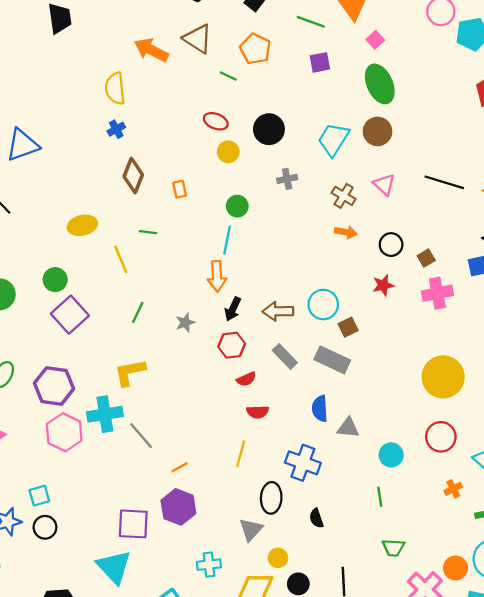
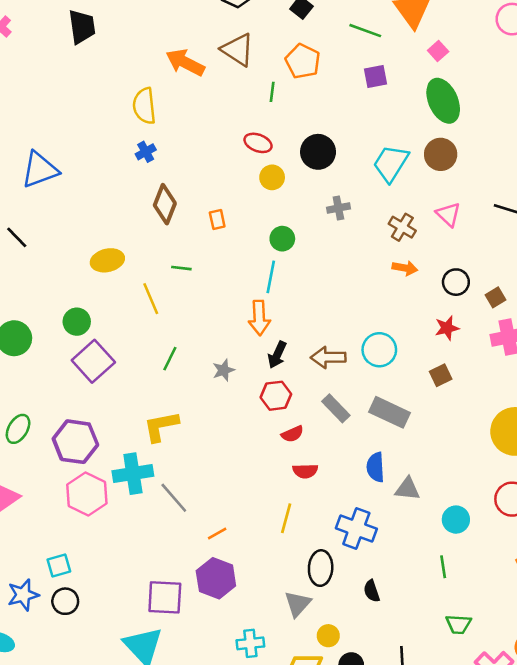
green line: (228, 76) -> (272, 92), turned 72
brown square: (348, 327) -> (441, 375), moved

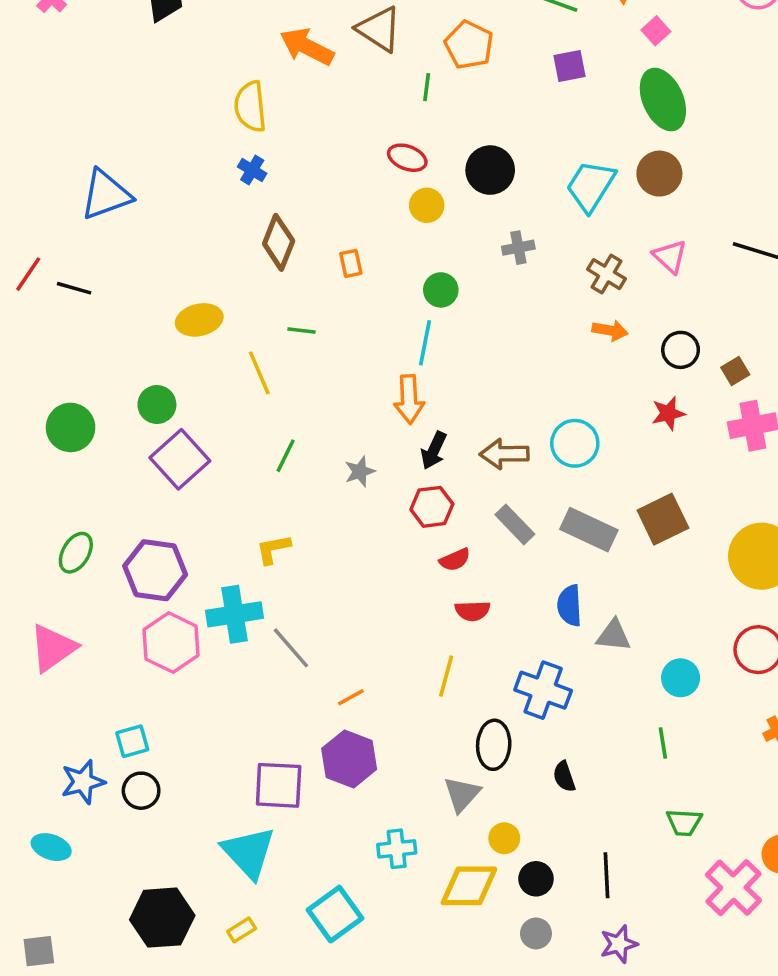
blue cross: (146, 152) -> (252, 170), turned -30
black line: (17, 237) -> (74, 288), turned -30
brown square: (441, 375) -> (663, 519), moved, size x1.6
yellow L-shape: (161, 426) -> (273, 549), size x0.7

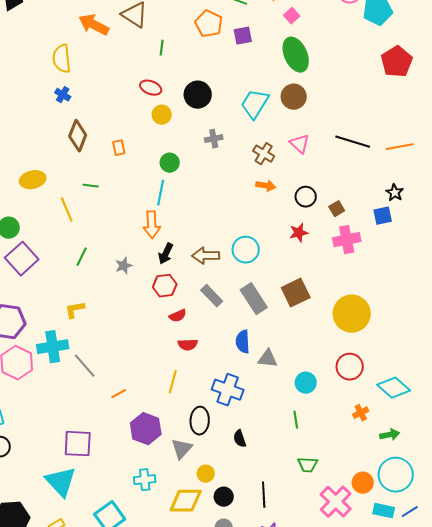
orange pentagon: (469, 45) -> (209, 24), moved
gray rectangle: (589, 530) -> (254, 299), turned 32
purple hexagon: (349, 759) -> (146, 429), moved

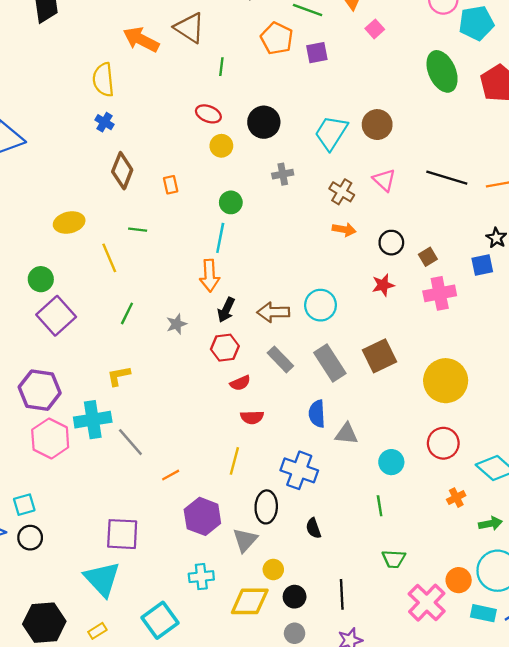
green ellipse: (296, 55) -> (442, 71), moved

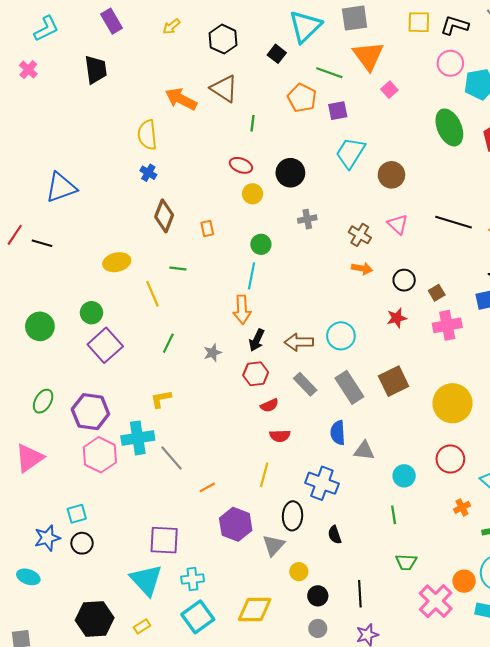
cyan trapezoid: (331, 133) -> (350, 153), moved
cyan cross: (201, 577) -> (193, 579), moved
yellow diamond: (250, 601) -> (255, 610), moved

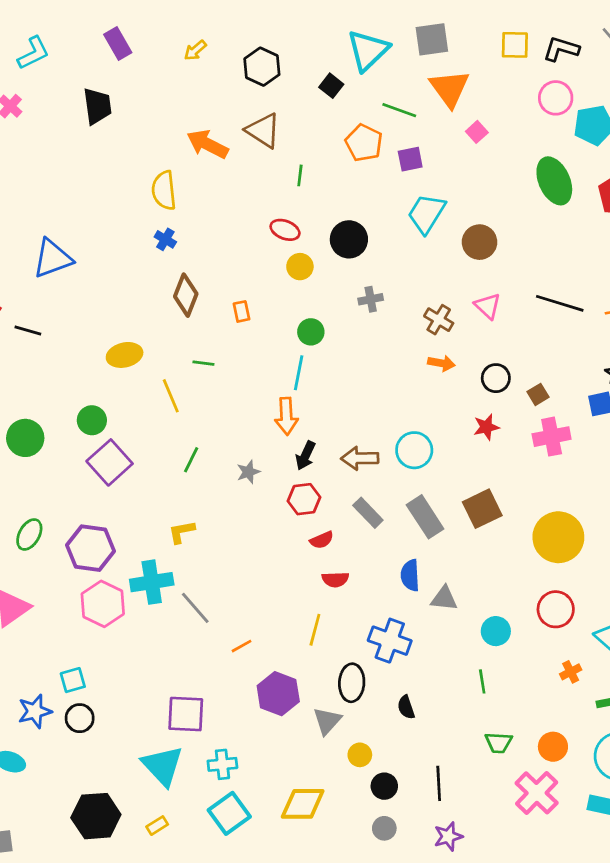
orange circle: (464, 581) -> (553, 747), moved

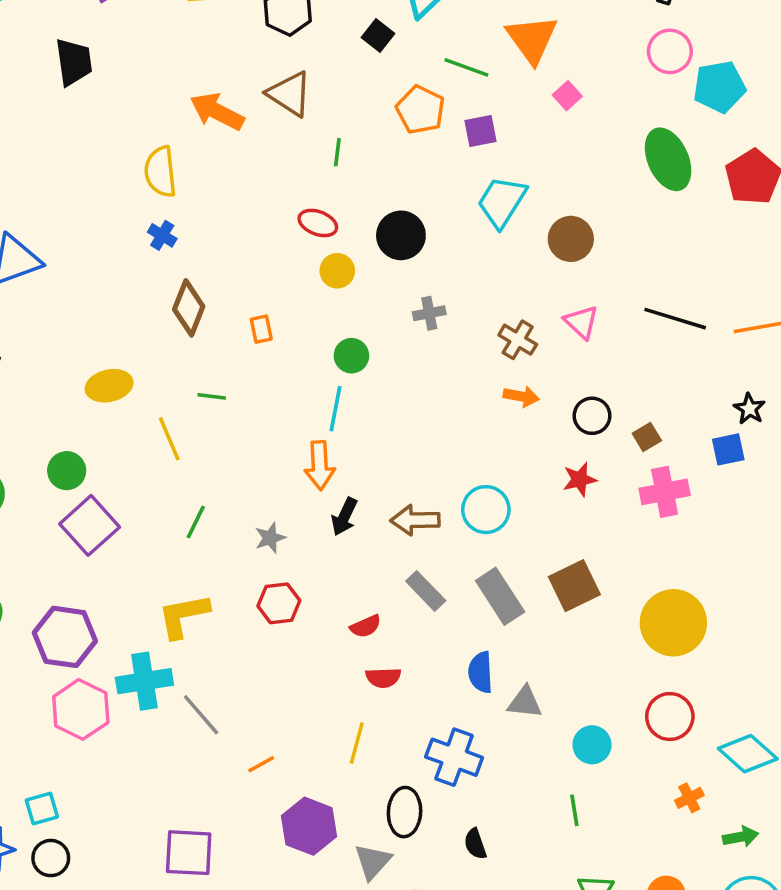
red hexagon: (304, 499) -> (279, 603), moved
yellow L-shape: (182, 532) -> (183, 616), size x1.5

